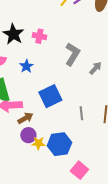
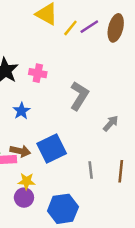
gray arrow: (95, 68) -> (111, 123), moved
brown arrow: (25, 118) -> (20, 151), moved, turned 42
yellow star: (38, 143) -> (26, 181), moved

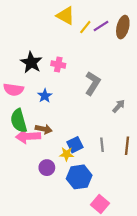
blue square: (52, 149) -> (75, 145), moved, size x0.7
yellow star: (26, 181) -> (67, 154), moved

